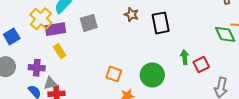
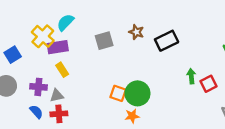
gray square: (89, 23) -> (104, 41), moved
black rectangle: (161, 23) -> (167, 41), turned 75
green circle: (152, 75) -> (137, 93), moved
gray triangle: (50, 83) -> (57, 96), moved

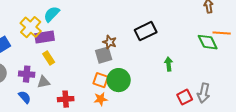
brown star: (136, 32) -> (110, 42), moved
gray square: (104, 41) -> (104, 55), moved
red square: (208, 84) -> (185, 97), moved
red cross: (59, 114) -> (66, 99), moved
orange star: (132, 116) -> (101, 99), moved

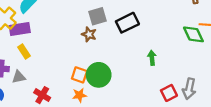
gray square: (104, 55) -> (98, 16), moved
red cross: (66, 99) -> (42, 95), turned 35

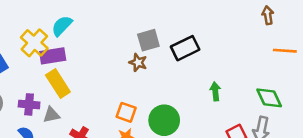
green diamond: (193, 34) -> (269, 98), moved
yellow rectangle: (24, 51) -> (58, 83), size x1.5
green circle: (99, 75) -> (164, 120), moved

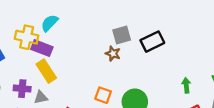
yellow cross: (34, 43) -> (27, 37), turned -30
purple rectangle: (53, 56) -> (42, 48), turned 30
green arrow: (215, 91) -> (186, 85), moved

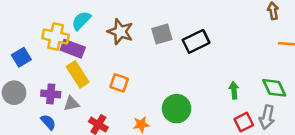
brown star: (113, 54) -> (120, 32), moved, size x1.5
orange square: (103, 95) -> (119, 83), moved

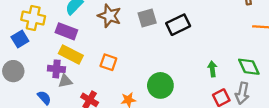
yellow cross: (56, 37) -> (33, 18), moved
yellow rectangle: (78, 74) -> (71, 55), turned -30
purple cross: (51, 94) -> (56, 69), moved

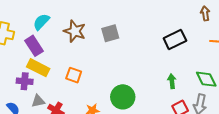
black rectangle: (178, 25) -> (175, 40), moved
purple rectangle: (66, 31) -> (34, 46), turned 36
gray triangle: (65, 81) -> (38, 101), moved

